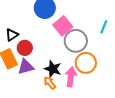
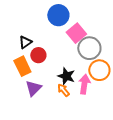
purple triangle: (26, 67) -> (33, 88), moved, turned -30

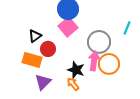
pink square: (76, 33) -> (68, 27), moved
orange rectangle: (22, 66) -> (32, 60), turned -48
pink arrow: (84, 84) -> (94, 61), moved

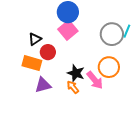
gray circle: (99, 42) -> (112, 34), moved
pink arrow: (94, 61) -> (95, 80), moved, turned 132
purple triangle: (43, 82) -> (43, 85), turned 30

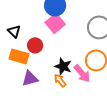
black triangle: (35, 39) -> (14, 31), moved, turned -40

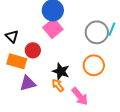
pink arrow: (82, 73) -> (80, 96), moved

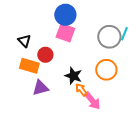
pink square: (53, 28) -> (65, 33), turned -30
orange arrow: (58, 85) -> (81, 90), moved

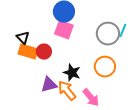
orange rectangle: (29, 66) -> (28, 52), moved
purple triangle: (40, 88) -> (49, 85), moved
orange arrow: (81, 90) -> (67, 91), moved, size x1.5

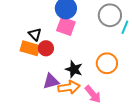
gray circle: (108, 34) -> (110, 15), moved
black triangle: (23, 38) -> (35, 34), moved
orange arrow: (67, 91) -> (69, 87), turned 120

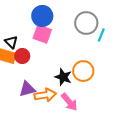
black star: (74, 69) -> (63, 77), moved

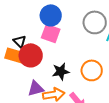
red circle: (22, 56) -> (31, 55), size x1.5
black star: (63, 77) -> (61, 71), moved, turned -30

